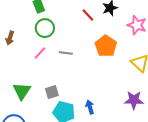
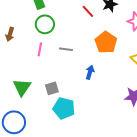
pink line: (40, 53) -> (40, 49), turned -32
blue arrow: (90, 107) -> (90, 72), moved, turned 32

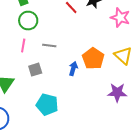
orange pentagon: (106, 42) -> (93, 59), moved
gray square: (52, 88) -> (35, 70), moved

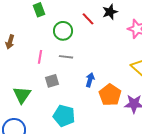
green circle: (28, 21) -> (63, 31), moved
orange pentagon: (93, 59) -> (110, 95), moved

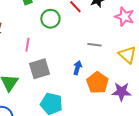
gray line: (66, 57) -> (94, 45), moved
gray square: (52, 81) -> (39, 69), size x1.5

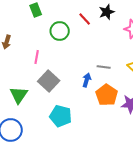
gray line: (94, 45) -> (104, 67), moved
gray square: (39, 69) -> (49, 81), turned -30

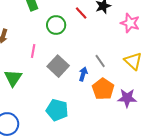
gray line: (104, 67) -> (100, 61), turned 48
gray square: (49, 81) -> (58, 66), moved
green triangle: (19, 95) -> (13, 78), moved

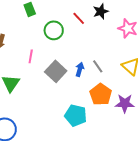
blue arrow: (83, 74) -> (80, 69), moved
cyan pentagon: (57, 110) -> (76, 115), moved

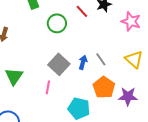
pink line: (31, 56) -> (48, 87), moved

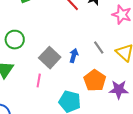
green circle: (57, 23) -> (15, 40), moved
gray line: (101, 59) -> (99, 48), moved

